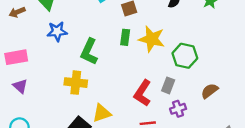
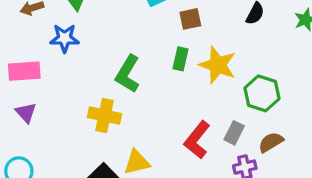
blue star: (57, 31) -> (65, 38), moved
brown semicircle: (210, 91) -> (271, 142), moved

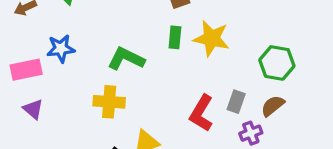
blue star: (65, 38) -> (61, 48), moved
green L-shape: (128, 74) -> (126, 59), turned 93
green hexagon: (262, 93) -> (277, 63), moved

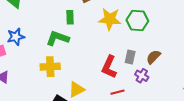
green rectangle: (175, 37) -> (70, 17), moved
green hexagon: (277, 63) -> (137, 20), moved
purple cross: (251, 133) -> (142, 76), turned -32

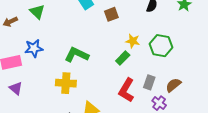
green rectangle: (70, 17) -> (123, 58), moved, turned 40
yellow star: (110, 19) -> (133, 41), size x0.6

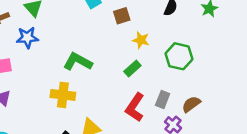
yellow star: (133, 41) -> (141, 40), moved
blue star: (34, 48) -> (27, 38), moved

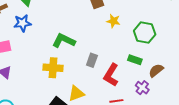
green rectangle: (132, 69) -> (135, 60), moved, turned 64
gray rectangle: (163, 99) -> (92, 60), moved

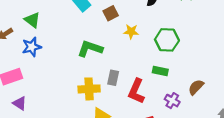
green L-shape: (64, 41) -> (90, 49), moved
yellow cross: (53, 68) -> (89, 89), moved
brown semicircle: (156, 70) -> (196, 87), moved

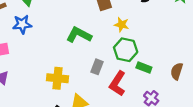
green hexagon: (167, 40) -> (126, 50), moved
brown semicircle: (196, 87) -> (177, 71), moved, turned -35
yellow cross: (89, 89) -> (57, 78), moved

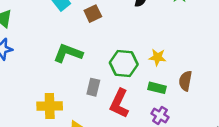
yellow star: (122, 25) -> (157, 57), moved
green rectangle: (144, 68) -> (157, 88), moved

